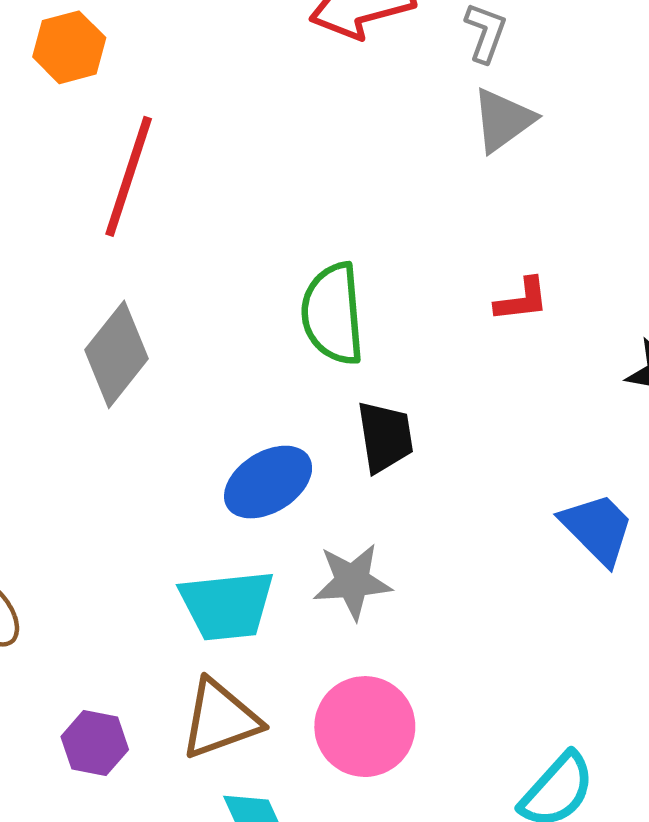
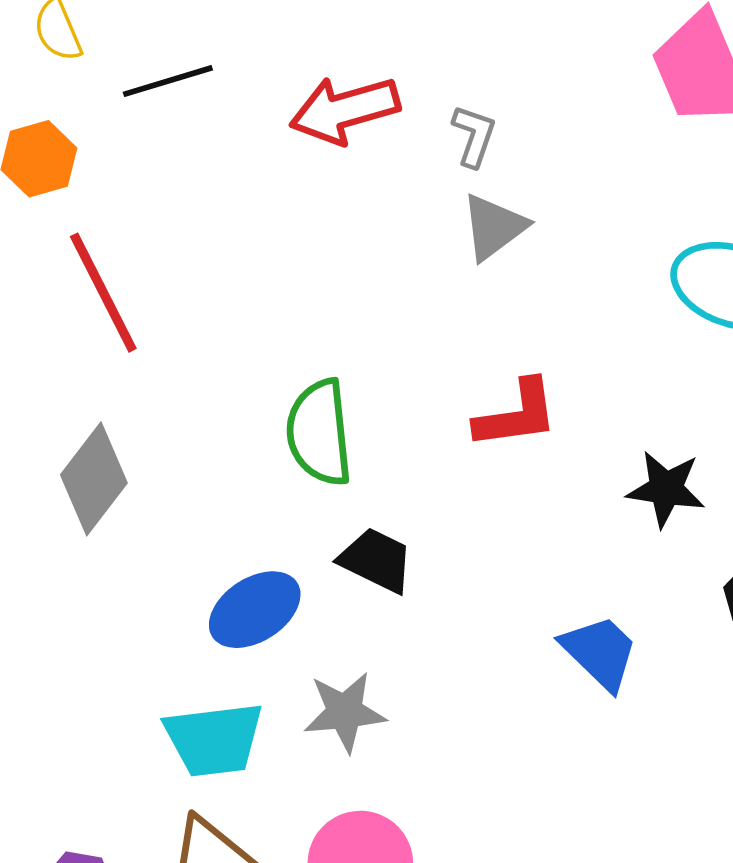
red line: (129, 176) -> (103, 293), turned -44
red L-shape: (522, 300) -> (517, 415), size x1.5
black trapezoid: (385, 437) -> (376, 560), turned -54

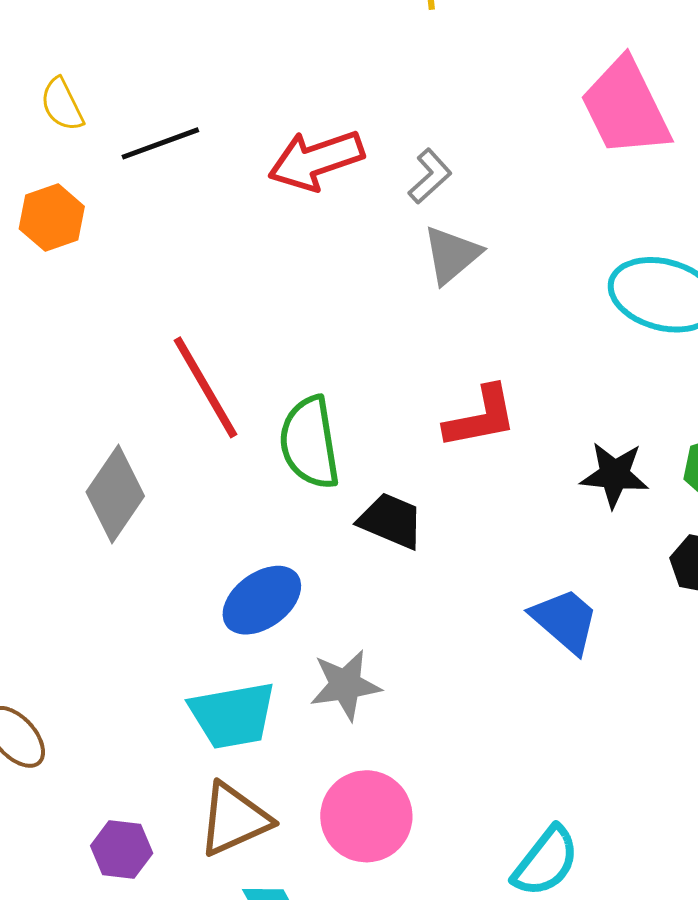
gray L-shape: (474, 136) -> (430, 176), turned 32
red line: (103, 293) -> (206, 387), moved
black trapezoid: (376, 560) -> (391, 521), moved

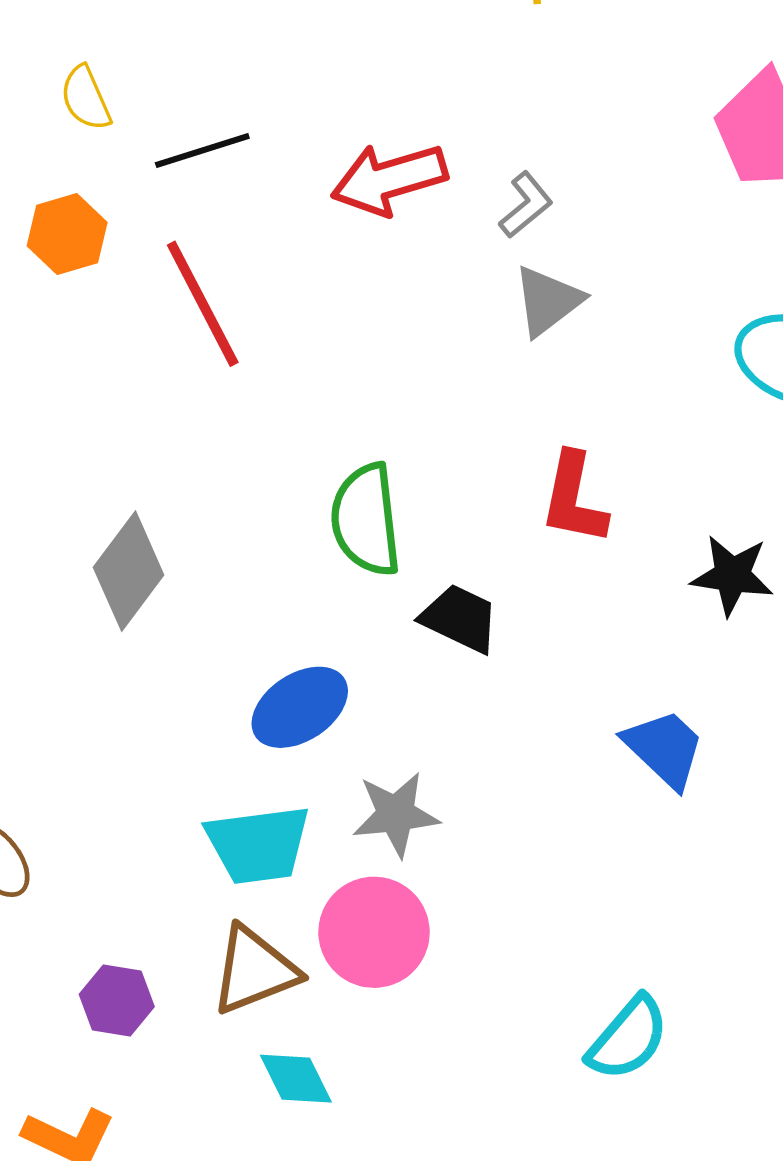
red line: (206, 387) -> (203, 304), moved
red L-shape: (481, 417) -> (574, 499), turned 110
pink circle: (366, 816) -> (374, 932), moved

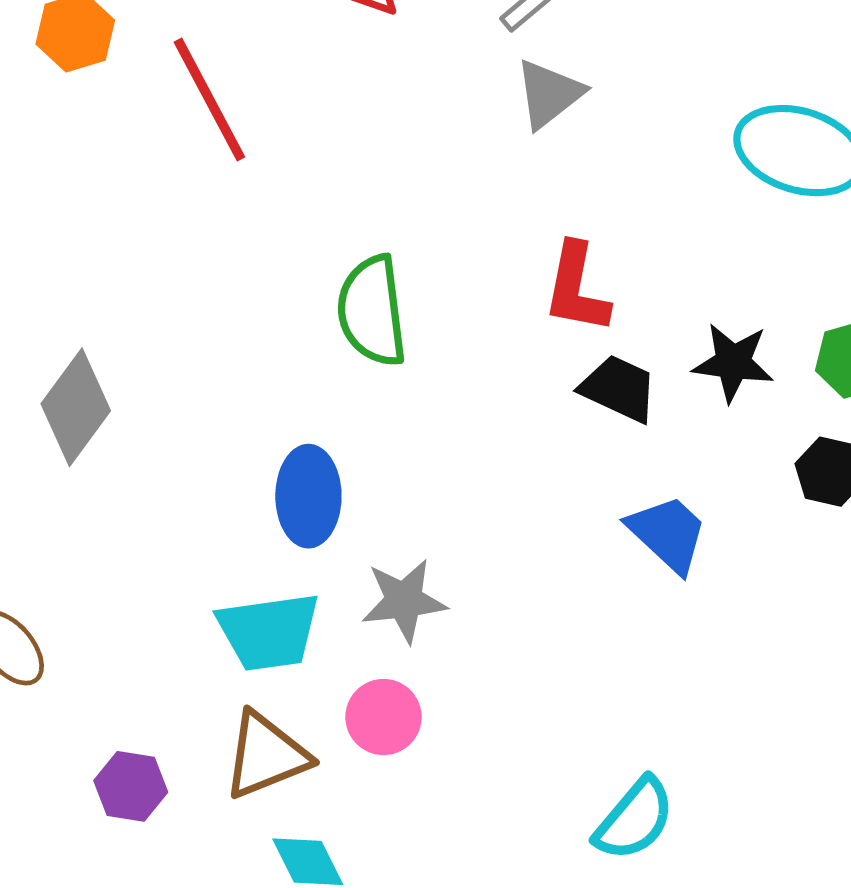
gray diamond: (129, 571) -> (76, 407), moved
black trapezoid: (460, 619) -> (619, 388), moved
blue ellipse: (300, 707) -> (308, 496), turned -56
pink circle: (374, 932) -> (383, 717), size x0.7

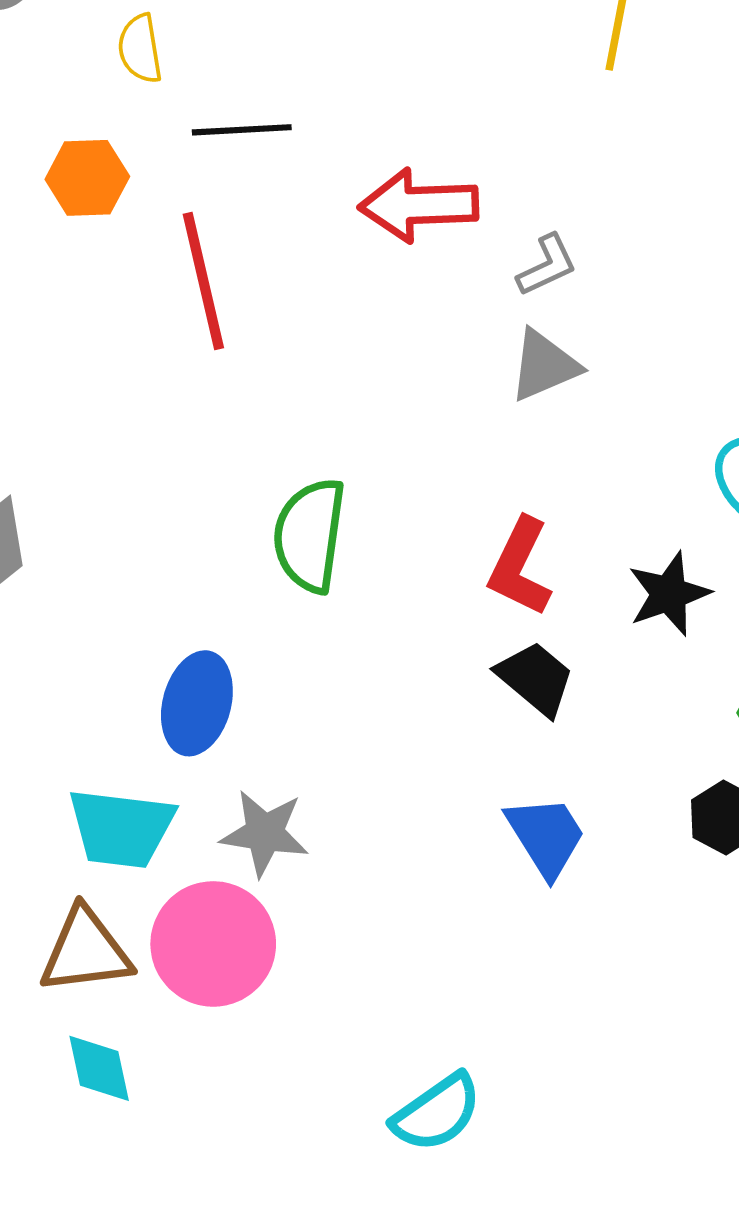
black star: (733, 362) -> (669, 594), moved, turned 30
pink circle: (383, 717) -> (213, 944), size x1.6

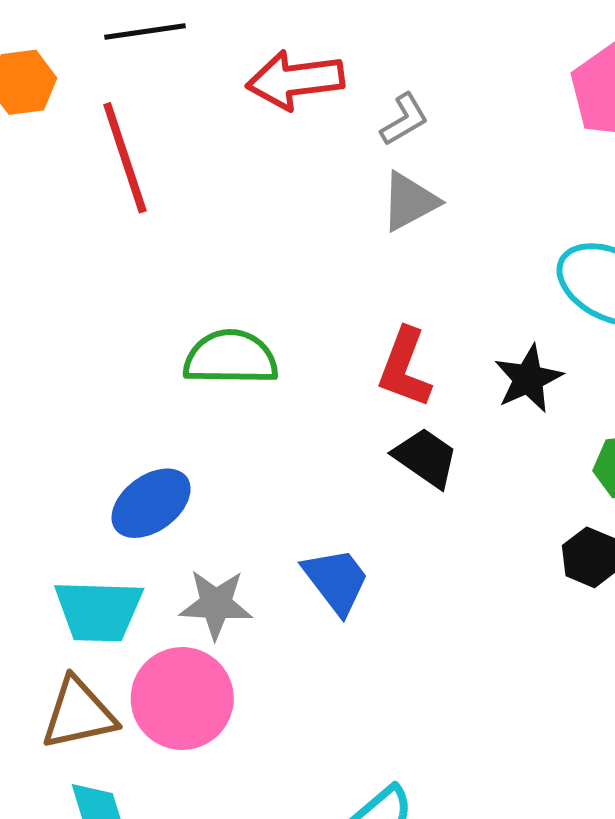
green semicircle: (310, 535) -> (231, 358), turned 88
blue ellipse: (197, 703) -> (151, 503), turned 44
blue trapezoid: (546, 836) -> (336, 581), moved

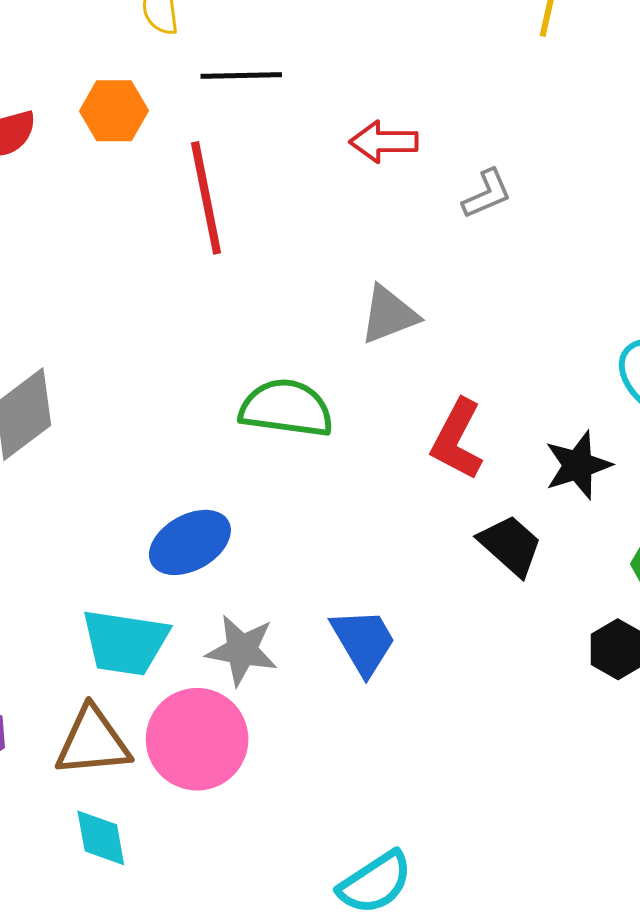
red arrow: (295, 80) -> (384, 142), size x0.7
gray triangle: (410, 201) -> (389, 315), moved
black trapezoid: (426, 458) -> (510, 545), moved

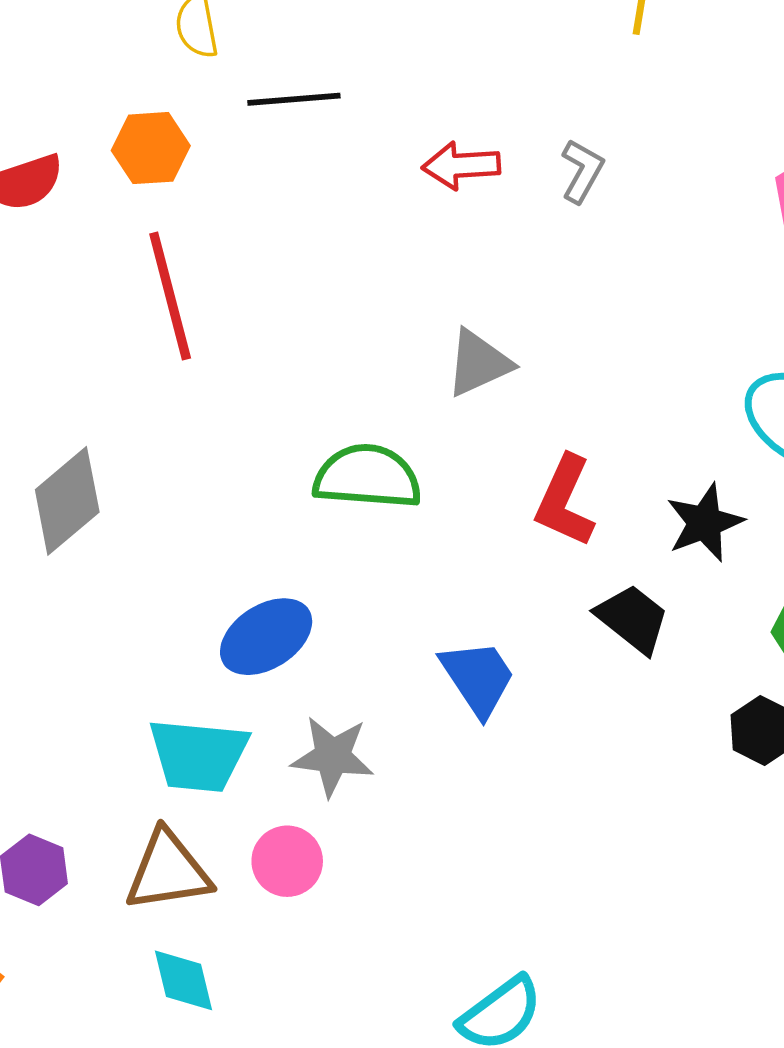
gray L-shape: (487, 194) -> (582, 171), moved, turned -34
red line: (206, 198) -> (170, 296), moved
blue trapezoid: (364, 641) -> (478, 678), moved
pink circle: (197, 739) -> (287, 861), size x0.6

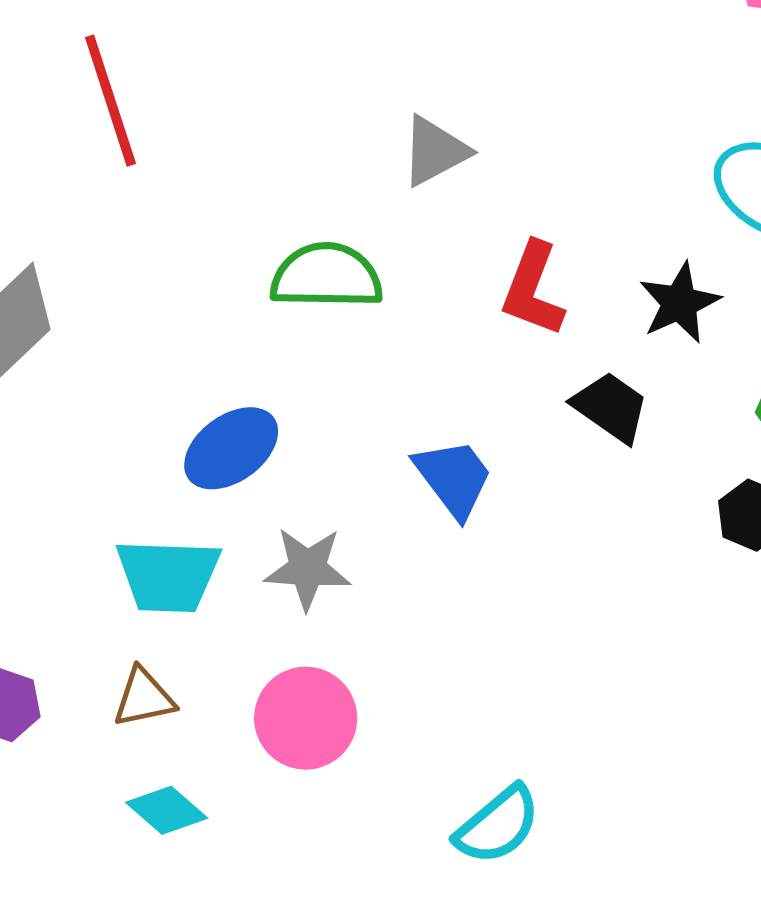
pink circle: (287, 861) -> (306, 718), moved, size x1.4
brown triangle: (168, 871) -> (144, 698), size x0.7
cyan diamond: (184, 980) -> (167, 810), turned -32

